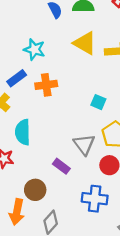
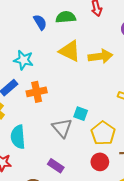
cyan square: (98, 102) -> (81, 114), moved
gray triangle: (84, 144) -> (62, 128), moved

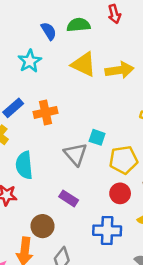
cyan star: (23, 60) -> (30, 61), moved, turned 30
yellow pentagon: (103, 133) -> (123, 160), turned 30

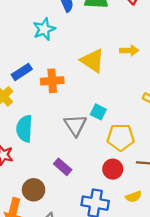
yellow triangle: (84, 64) -> (93, 61), moved
yellow arrow: (119, 70) -> (129, 50), size x0.7

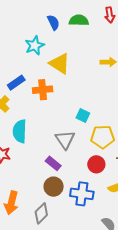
yellow triangle: (93, 61) -> (60, 63), moved
gray triangle: (75, 125) -> (65, 140), moved
brown circle: (34, 190) -> (54, 187), moved

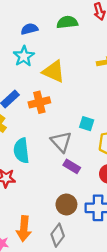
blue semicircle: (53, 22) -> (29, 29), moved, turned -70
gray triangle: (65, 140) -> (61, 142), moved
purple rectangle: (53, 163) -> (72, 166), moved

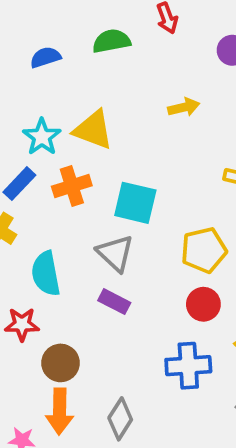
cyan star: (24, 56) -> (42, 137), moved
cyan square: (87, 124) -> (135, 203), moved, size x1.6
purple rectangle: (72, 166) -> (114, 302), moved
brown circle: (66, 204) -> (61, 363), moved

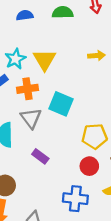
yellow triangle: (93, 130) -> (44, 60), turned 30
gray triangle: (115, 253) -> (31, 118), moved

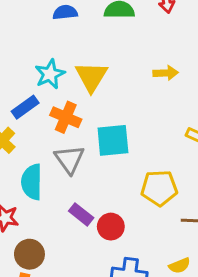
orange cross: (27, 89) -> (66, 117), turned 30
cyan square: (61, 104) -> (113, 140), turned -30
red circle: (89, 166) -> (111, 227), moved

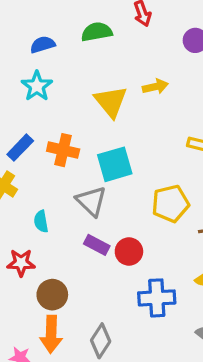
cyan star: (50, 74) -> (37, 86), moved
yellow triangle: (91, 77) -> (111, 102), moved
gray triangle: (69, 159) -> (91, 201), moved
cyan semicircle: (32, 182) -> (41, 221), size x0.6

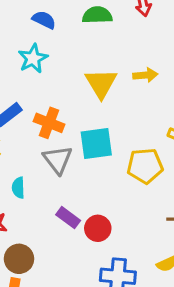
blue semicircle: (43, 45) -> (44, 20), turned 35
gray triangle: (91, 201) -> (58, 160), moved
yellow pentagon: (170, 204) -> (145, 166), moved

